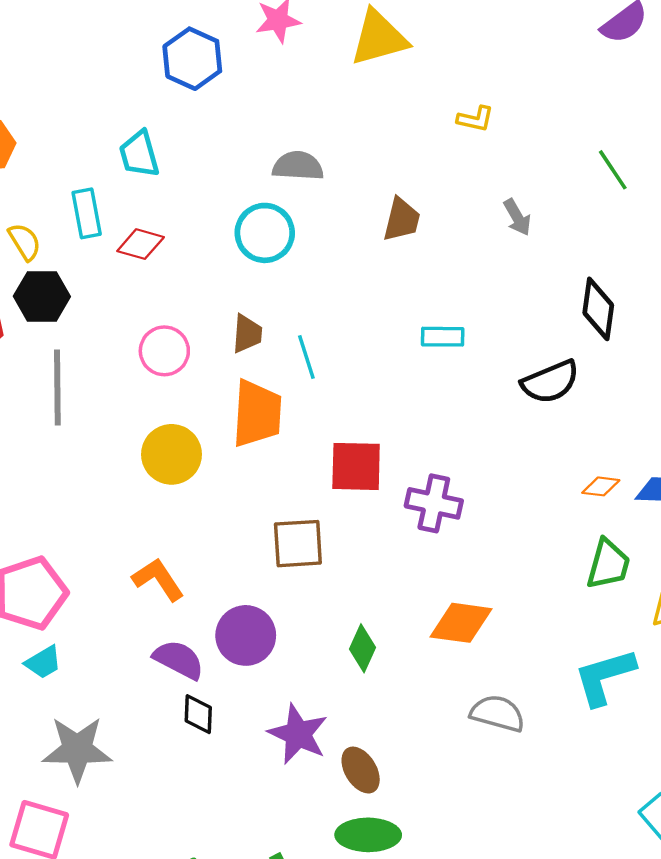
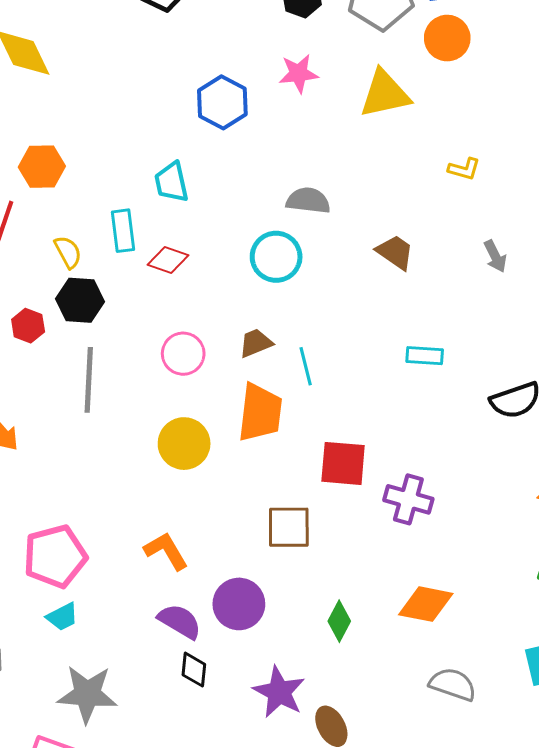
brown trapezoid: (402, 220) -> (395, 252), turned -72
brown trapezoid: (247, 334) -> (256, 343), turned -120

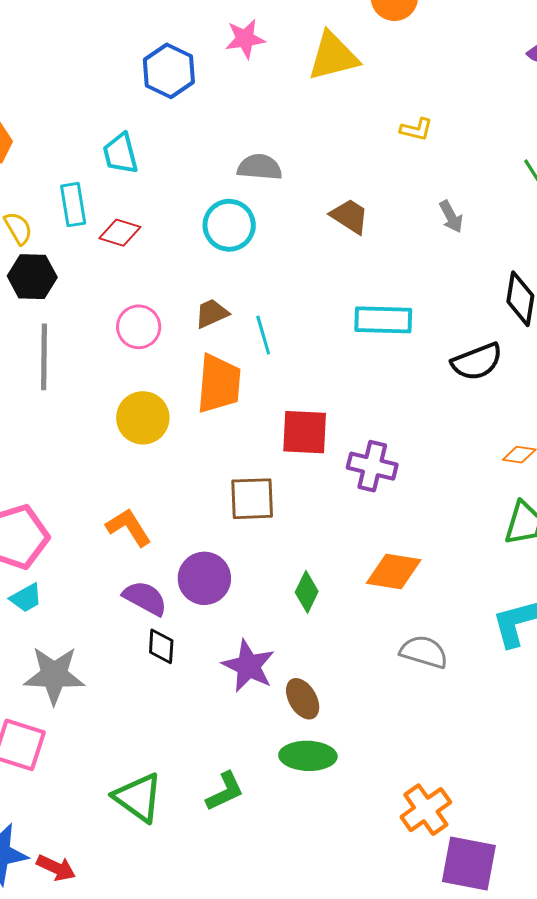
cyan rectangle: (425, 356) -> (383, 320), size x1.5

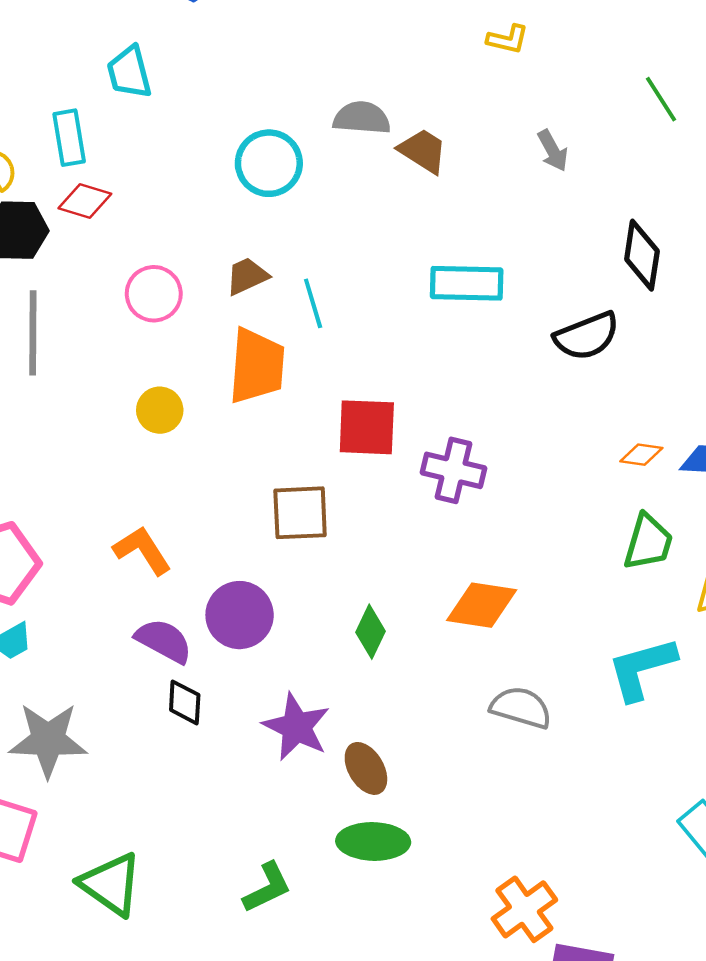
gray semicircle: (260, 167) -> (362, 118), moved
red diamond: (120, 233) -> (85, 201), moved
yellow circle: (143, 418) -> (160, 410), size x0.7
green triangle: (138, 797) -> (111, 884), moved

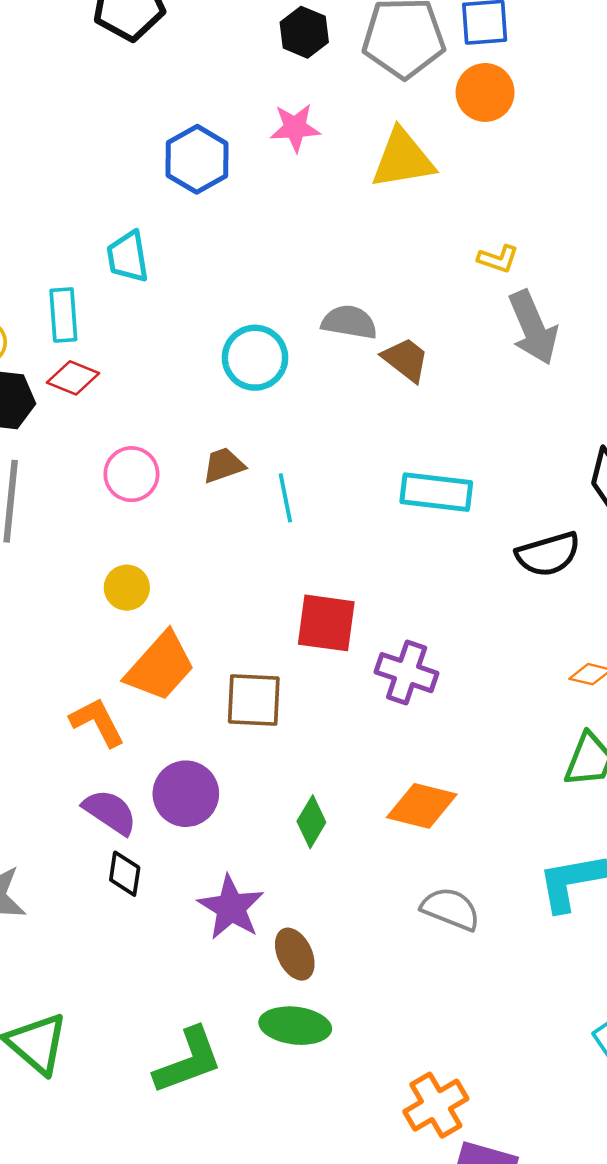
gray arrow: (553, 151) -> (533, 328), moved, size x1.8
orange trapezoid: (257, 366) -> (160, 667), moved, turned 32
green L-shape: (267, 887) -> (188, 1061), size x1.4

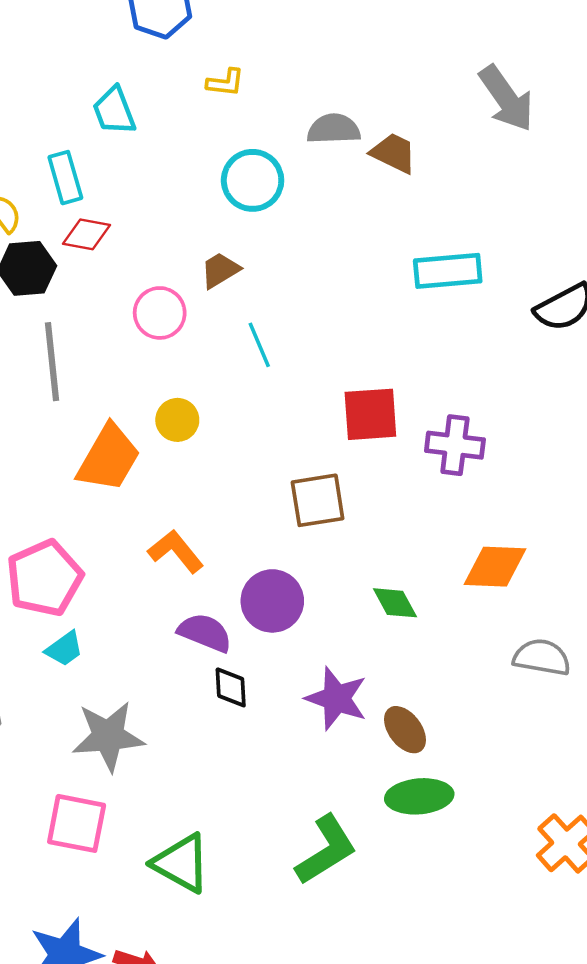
yellow L-shape: (498, 259) -> (225, 83), moved
brown trapezoid: (224, 465) -> (220, 270), moved
cyan line: (285, 498) -> (259, 345), moved
orange trapezoid: (160, 667) -> (109, 458), moved
green diamond: (311, 822) -> (395, 603), turned -48

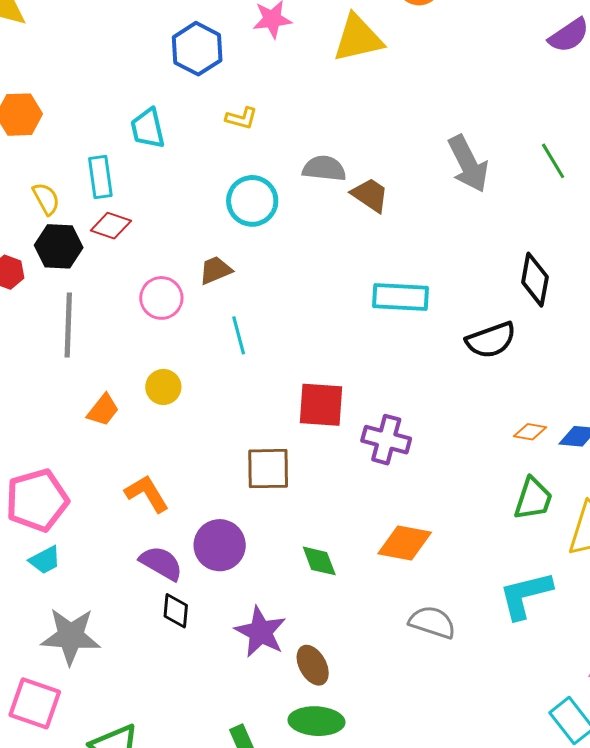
orange trapezoid: (109, 458) -> (103, 410), size x0.6

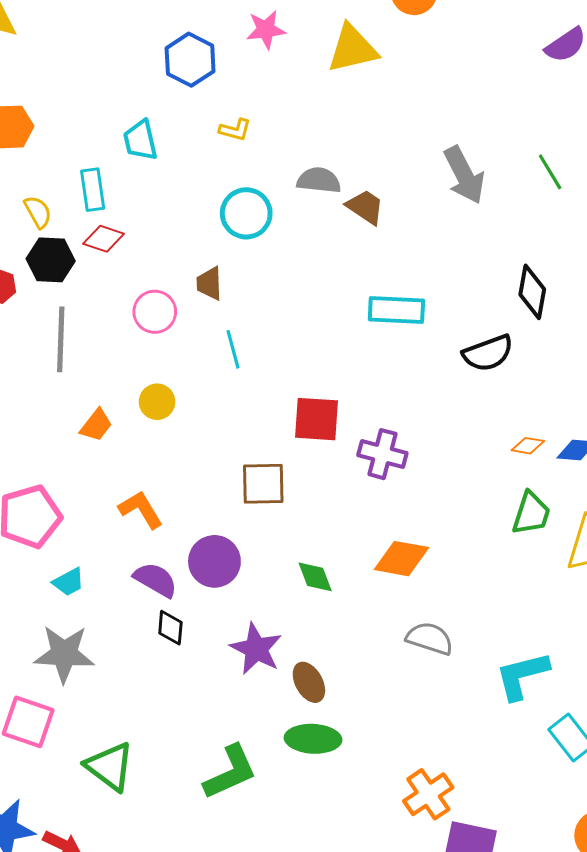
brown trapezoid: (215, 270) -> (209, 283), turned -69
cyan trapezoid: (45, 560) -> (69, 582), moved
cyan L-shape: (525, 595) -> (522, 676), moved

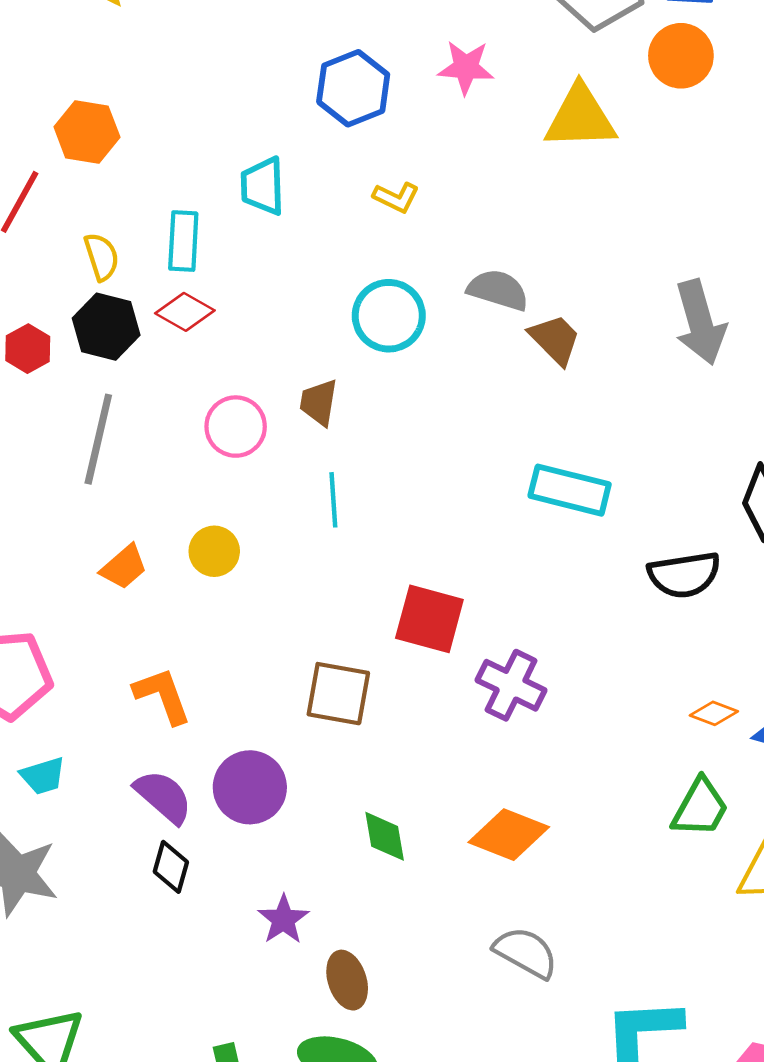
purple star: (256, 649) -> (283, 919), size x0.7

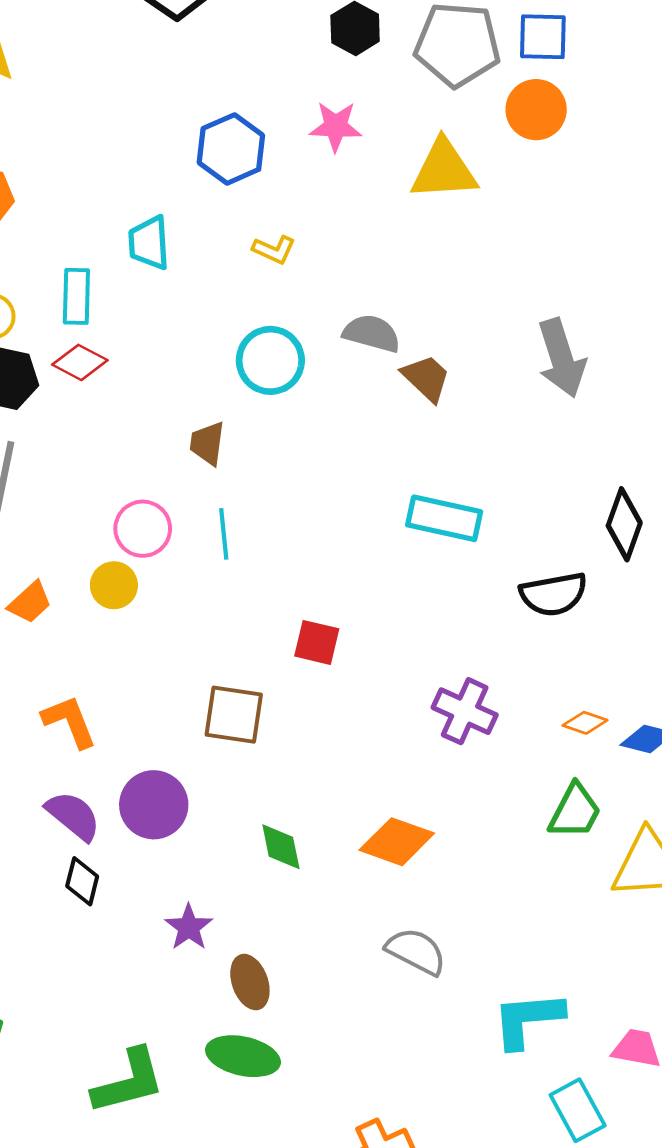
pink circle: (236, 427) -> (143, 529), moved
red square: (429, 619) -> (317, 642), size x0.7
purple cross: (511, 685) -> (465, 711), moved

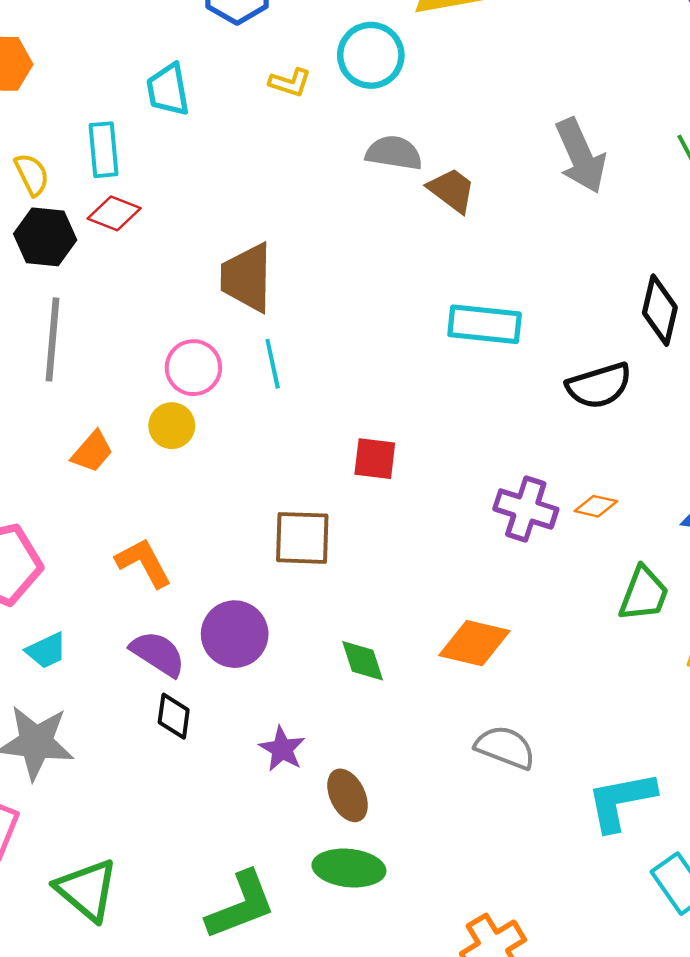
cyan circle: (270, 360) -> (371, 55), moved
brown trapezoid: (207, 443) -> (247, 278), size x1.6
orange diamond: (585, 723) -> (596, 506), moved

